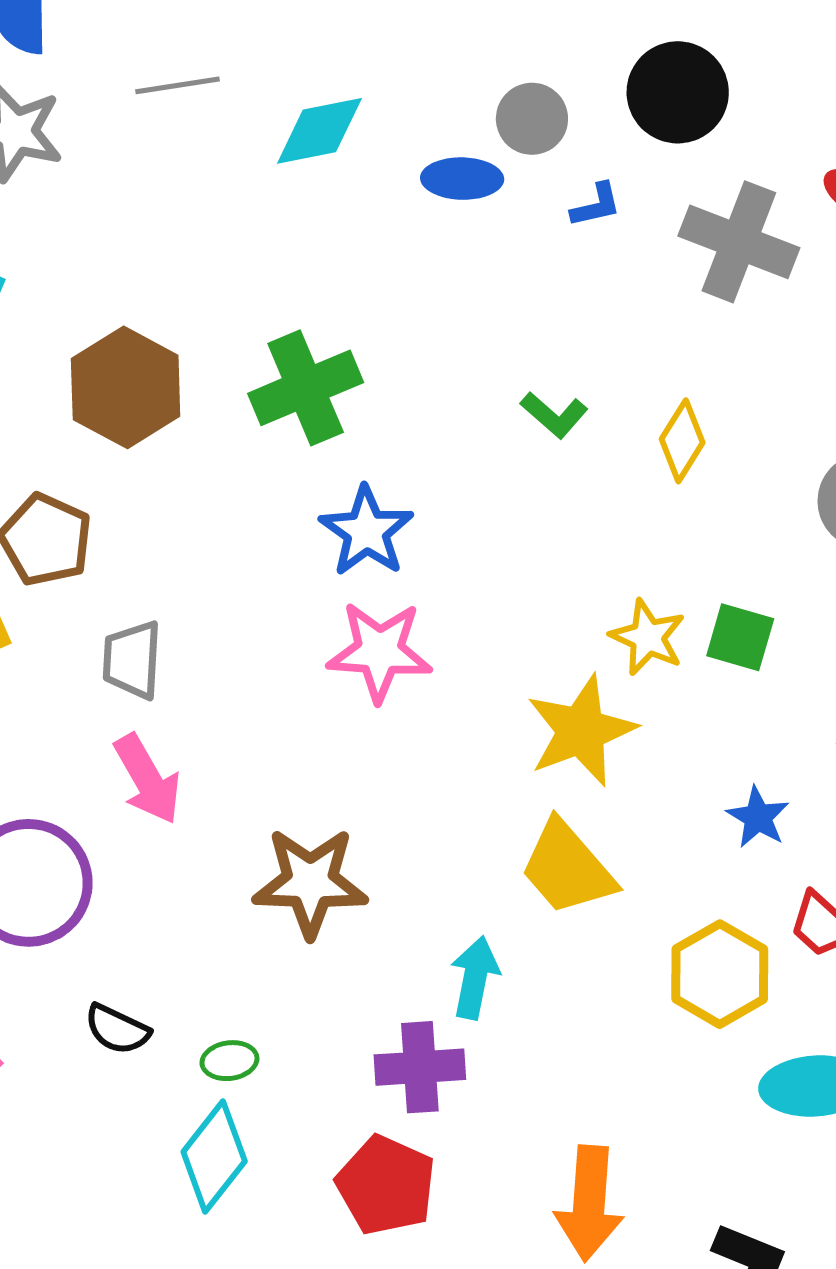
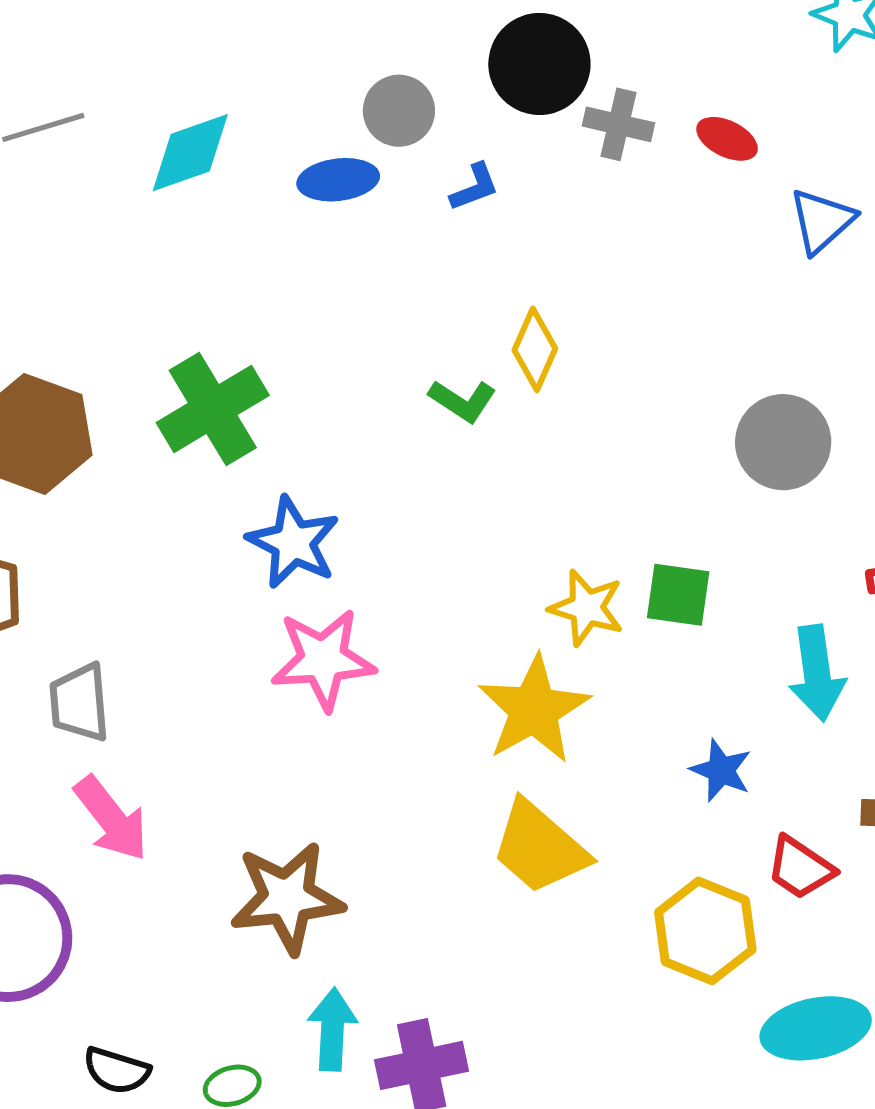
gray cross: (739, 242) -> (619, 124), moved, size x0.6
yellow diamond: (682, 441) -> (535, 349), moved
cyan arrow: (475, 978) -> (332, 1029), moved

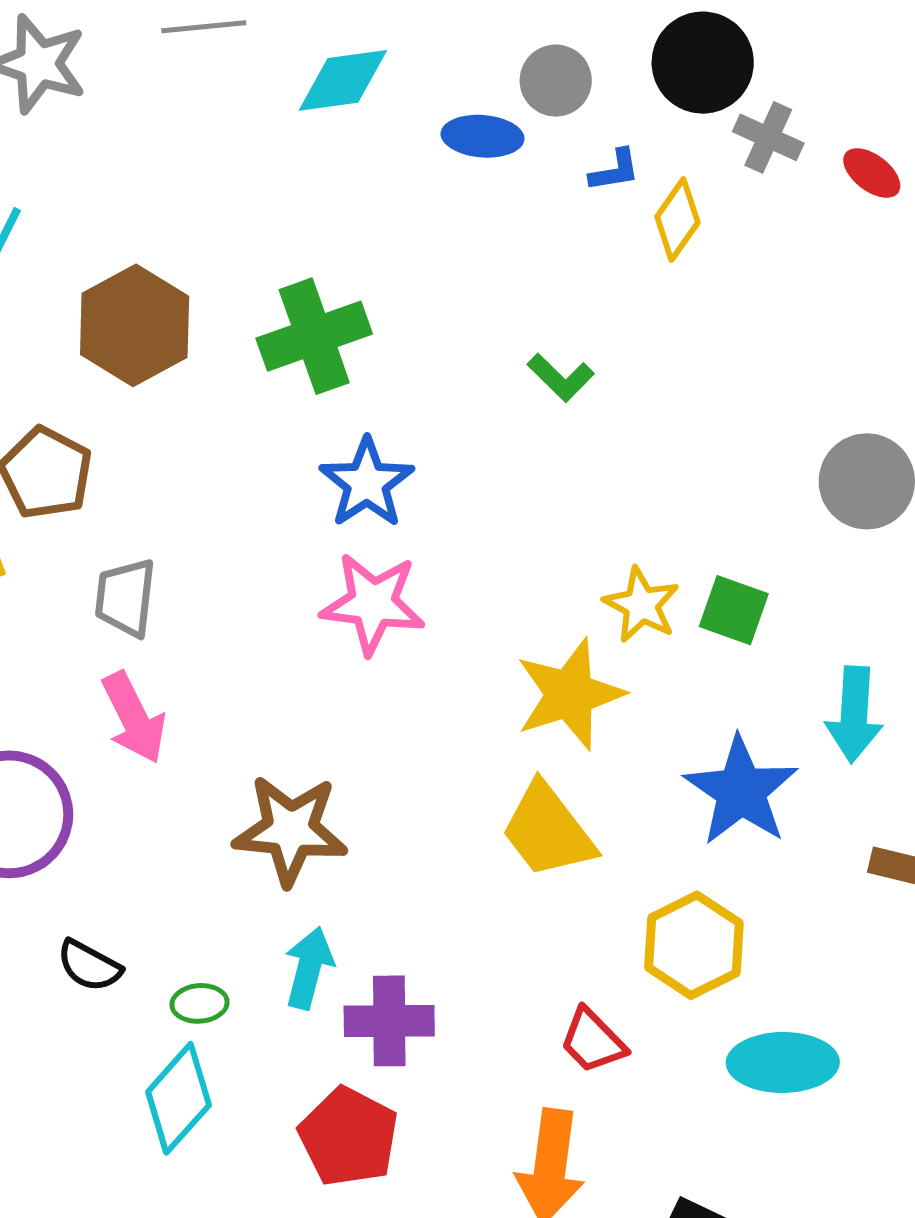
yellow diamond: (535, 349) -> (677, 220), moved
blue star: (721, 770) -> (741, 791), size x1.8
red trapezoid: (800, 868) -> (593, 1041), moved

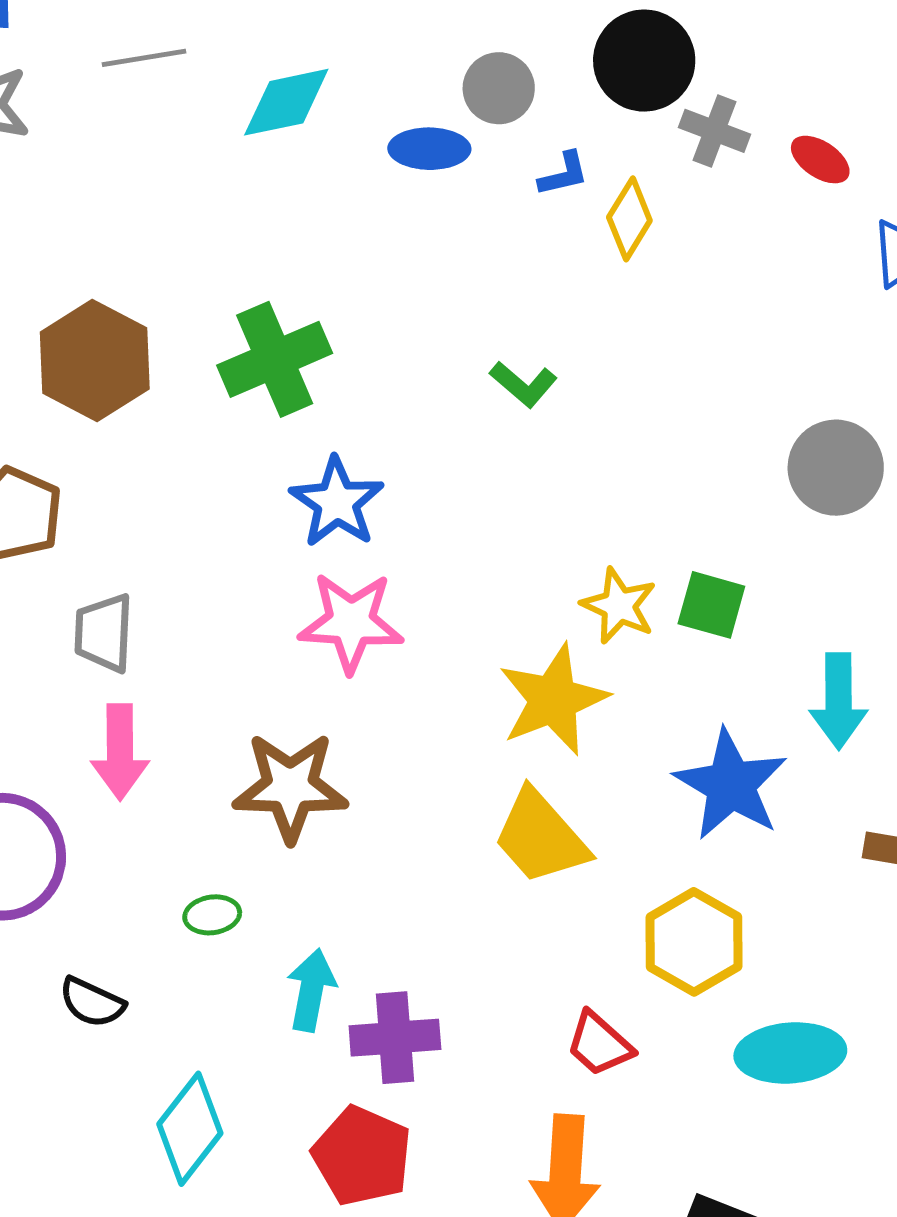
pink arrow: (134, 718) -> (120, 752), turned 30
brown star: (290, 830) -> (290, 787), moved
green ellipse: (200, 1003) -> (212, 915), moved

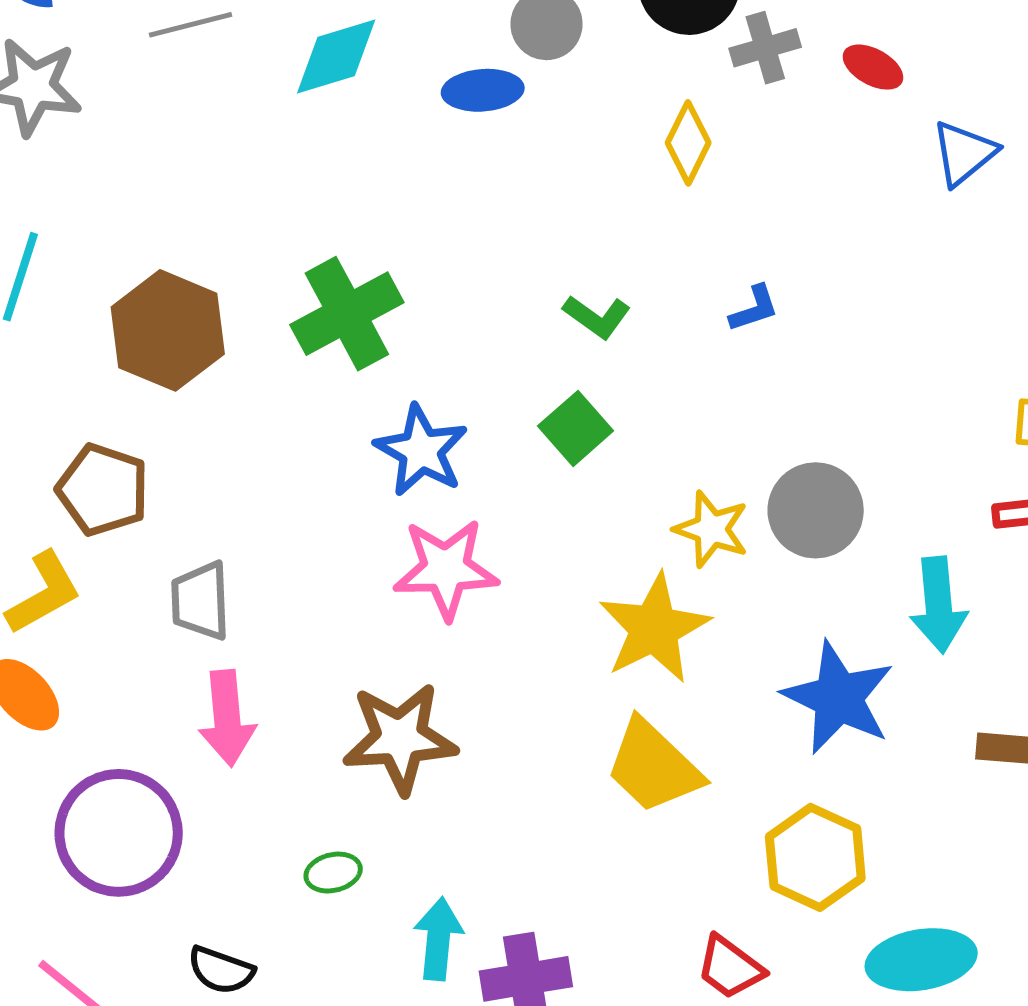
gray cross: (715, 131) -> (765, 48), turned -32
blue L-shape: (564, 174) -> (754, 309), moved
gray circle: (836, 468) -> (816, 510), moved
green square: (711, 605) -> (576, 428), moved, turned 38

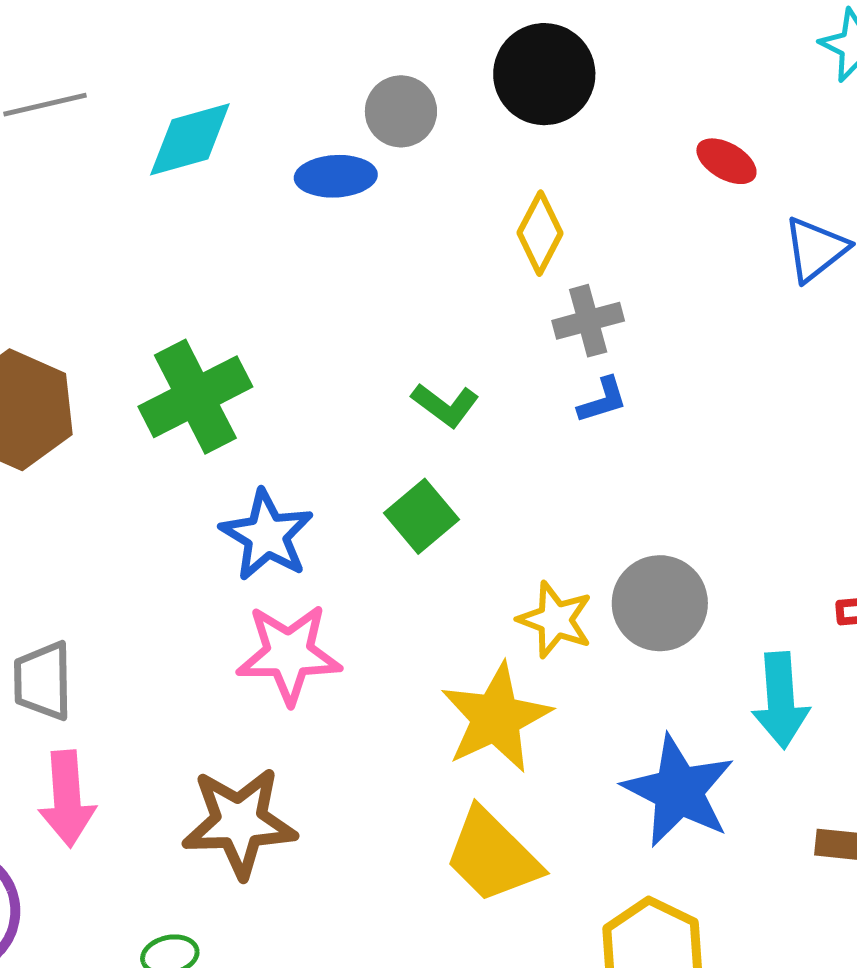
gray cross: (765, 48) -> (588, 321), moved

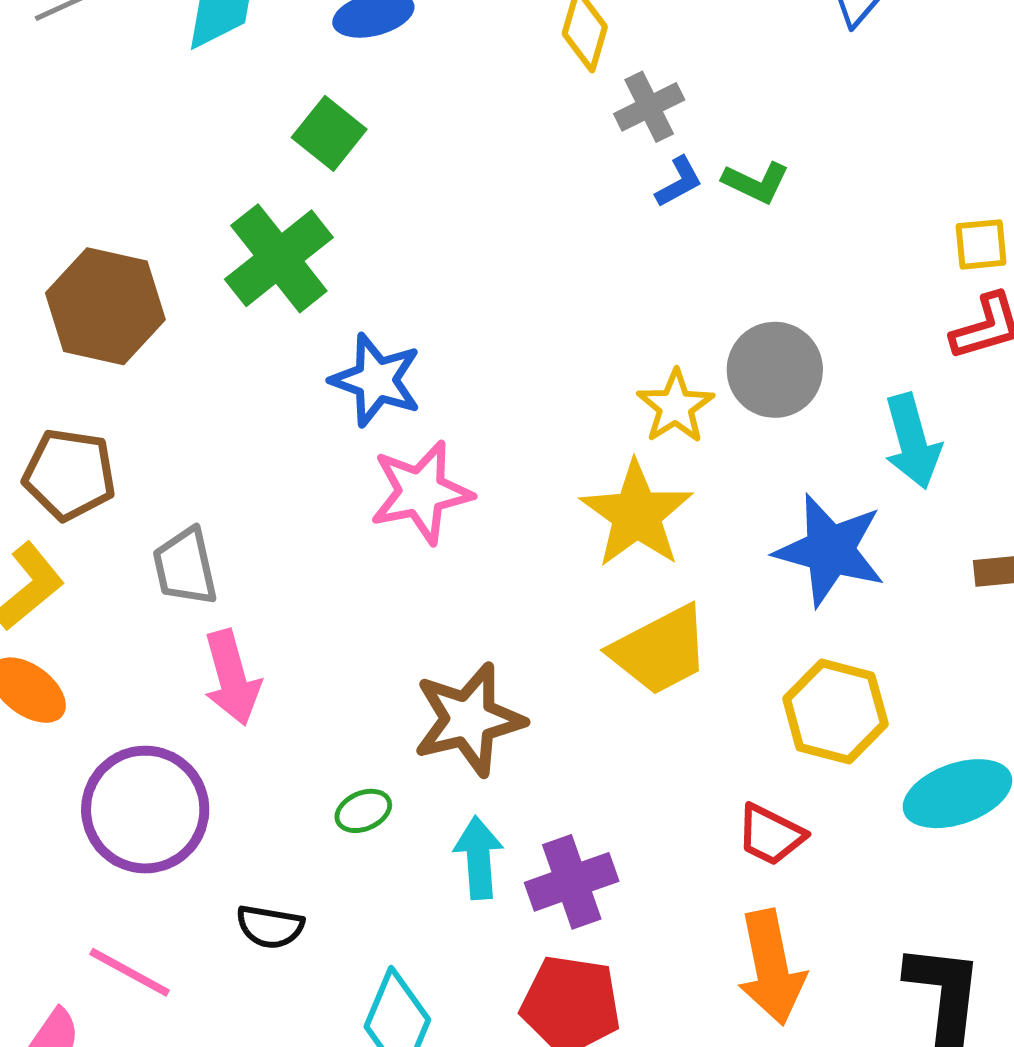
green L-shape: (445, 405) -> (756, 182), moved
green square: (422, 516) -> (329, 133), moved
yellow star: (555, 620) -> (675, 407), turned 30
brown star: (239, 822) -> (469, 719), moved
yellow trapezoid: (492, 856) -> (660, 650), turned -61

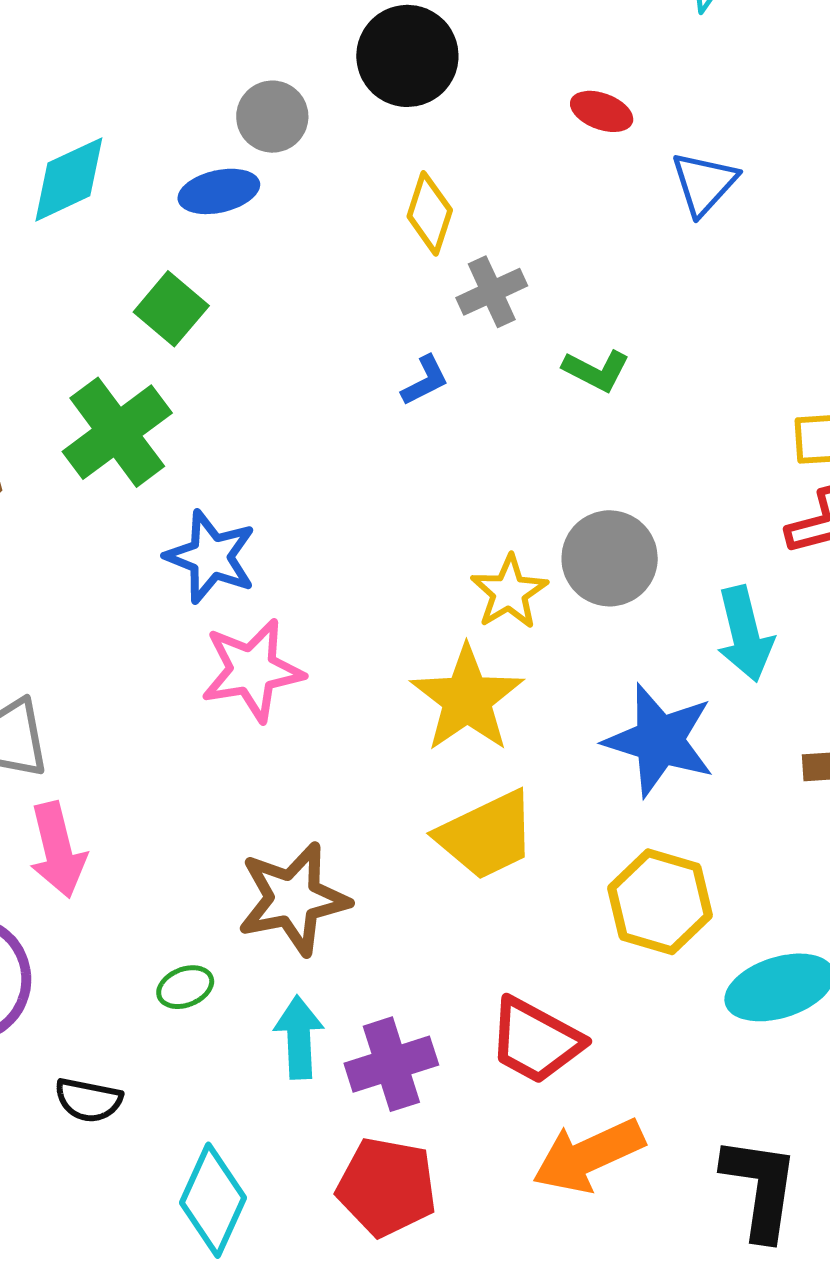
blue L-shape: (679, 182) -> (425, 380), moved
red trapezoid: (771, 835) -> (535, 1041), moved, size x1.4
orange arrow: (771, 967) -> (588, 1156), turned 75

